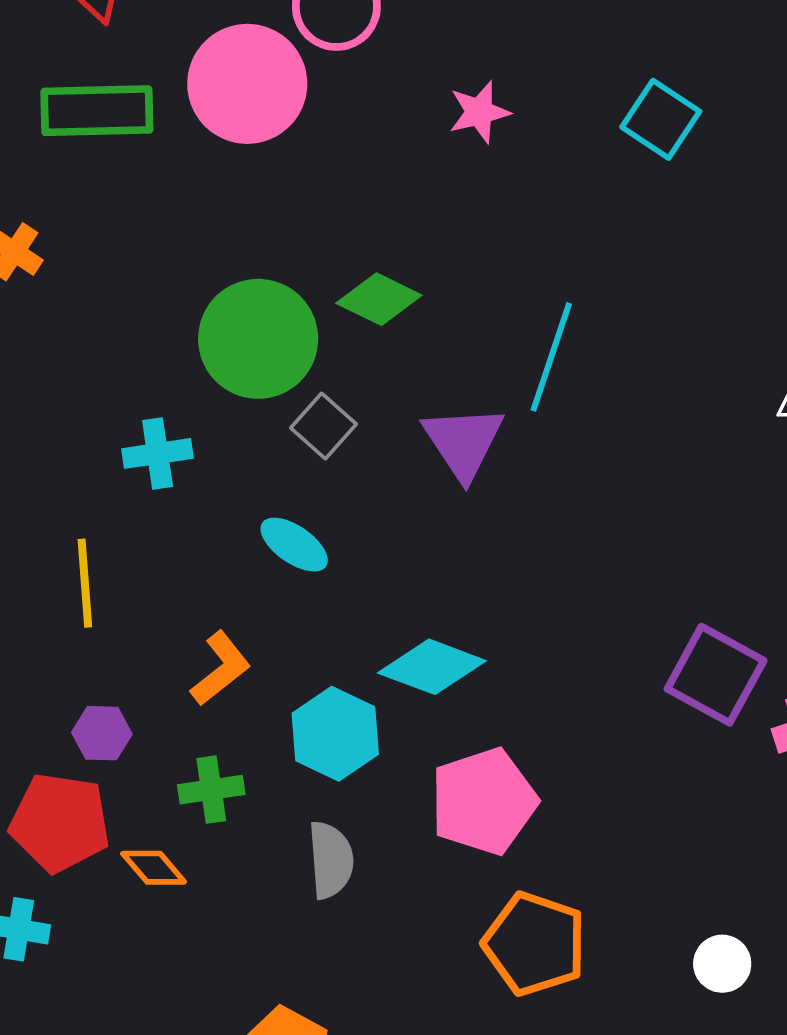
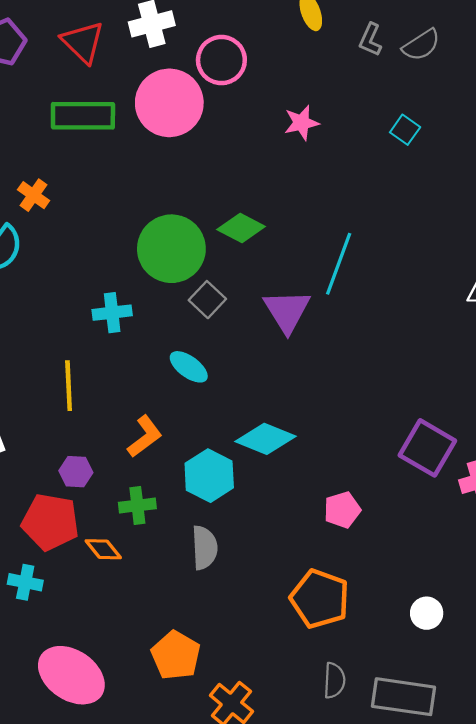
cyan square: (661, 119) -> (405, 130), size x0.7
pink pentagon: (484, 801) -> (342, 510), moved, size x0.6

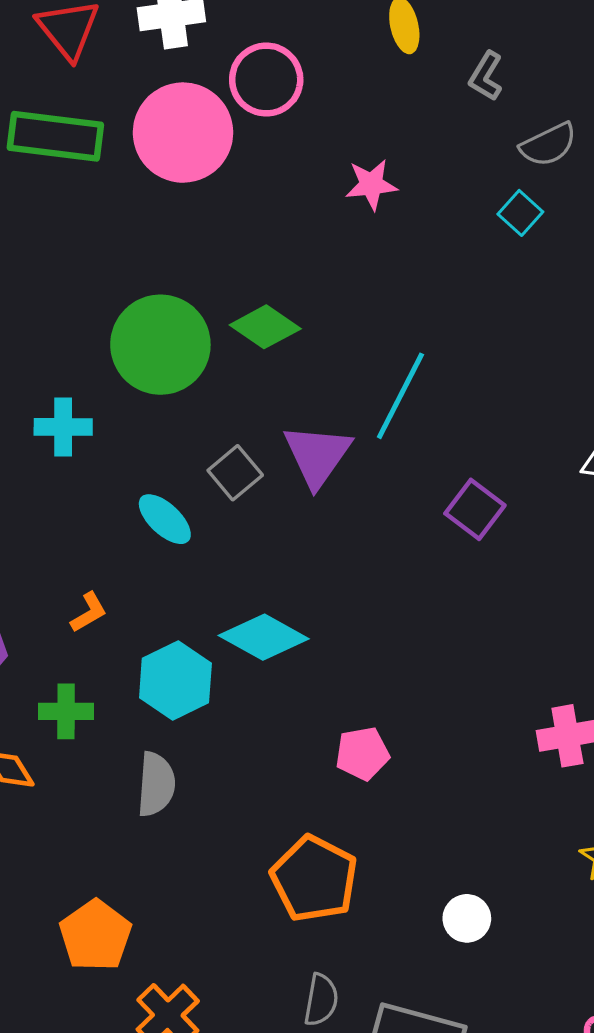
gray semicircle: (421, 45) -> (548, 145), moved
gray square: (207, 300) -> (235, 473), moved
orange L-shape: (145, 436) -> (89, 612), size x0.7
purple square: (427, 448) -> (475, 509), moved, size x0.7

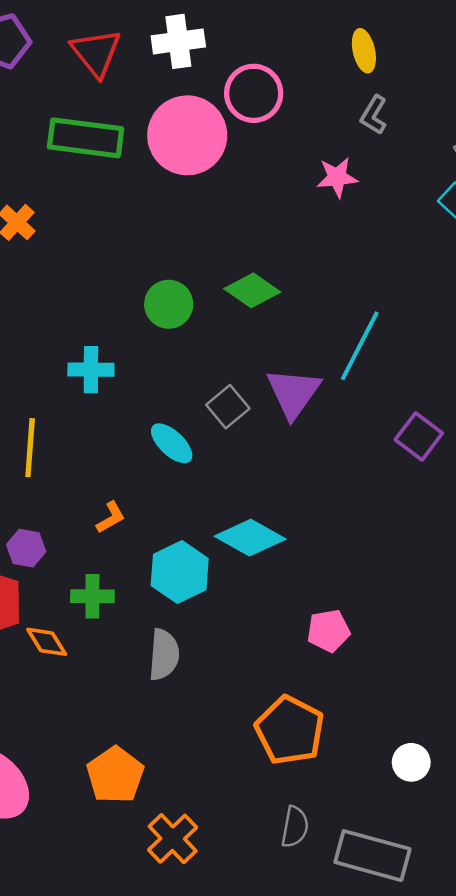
gray L-shape: (486, 76) -> (374, 115), moved
green circle: (160, 345) -> (169, 304), size x0.6

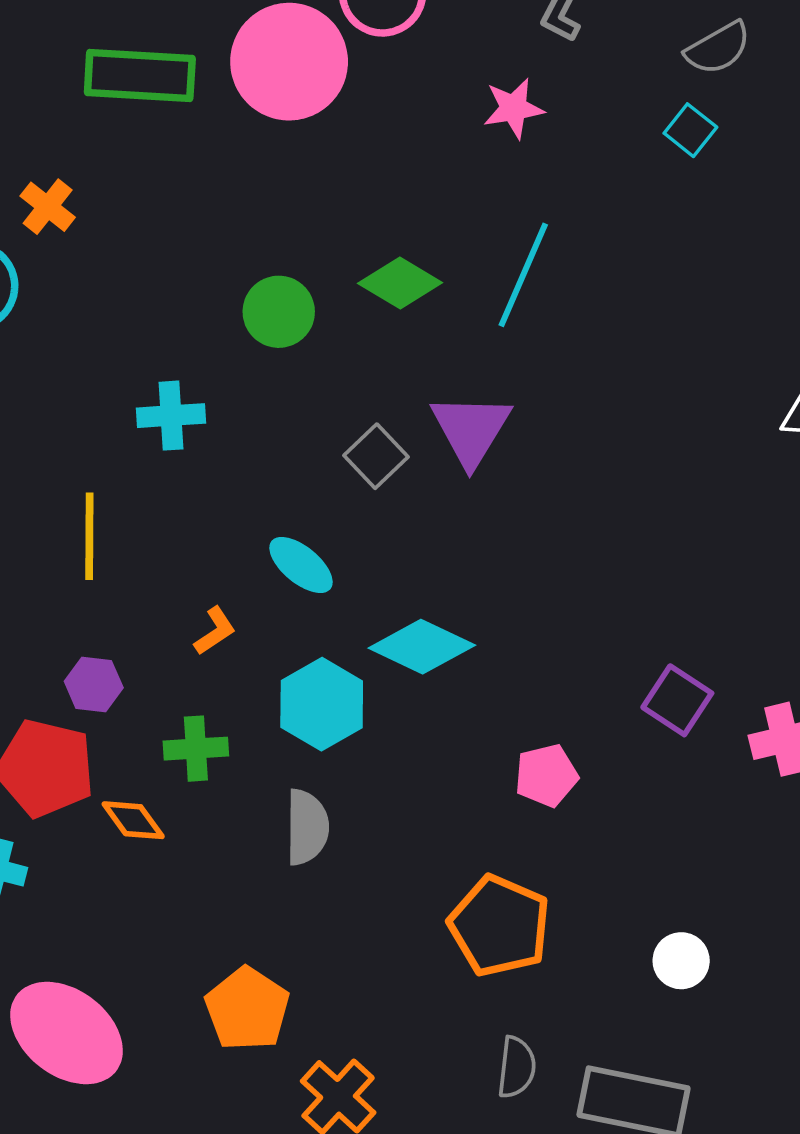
cyan line: (360, 346) -> (523, 275), moved
purple square: (419, 436) -> (677, 700), moved
cyan ellipse: (172, 443) -> (301, 565), moved

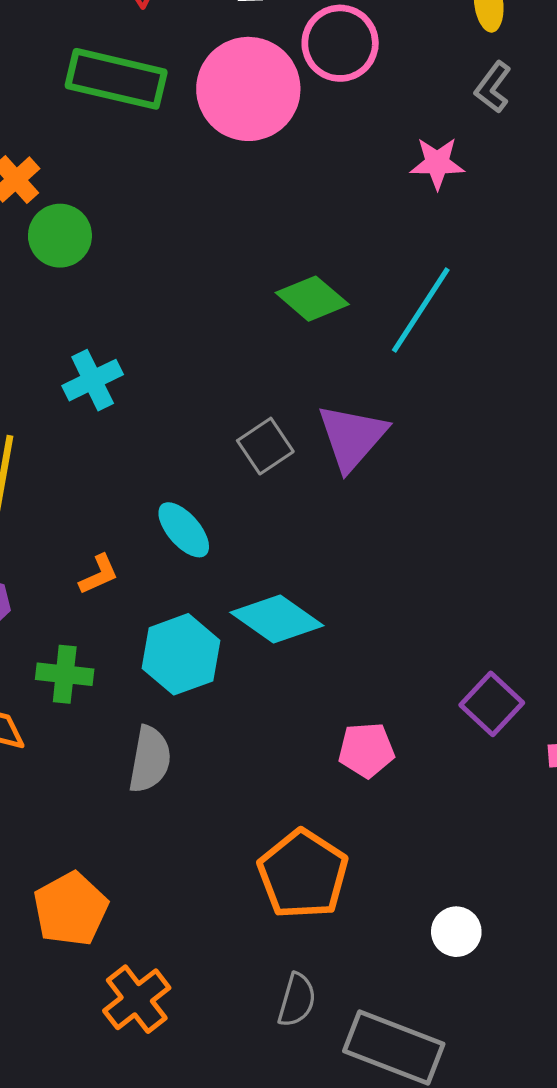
green circle: (279, 312) -> (60, 236), moved
cyan cross: (171, 416) -> (93, 380), turned -32

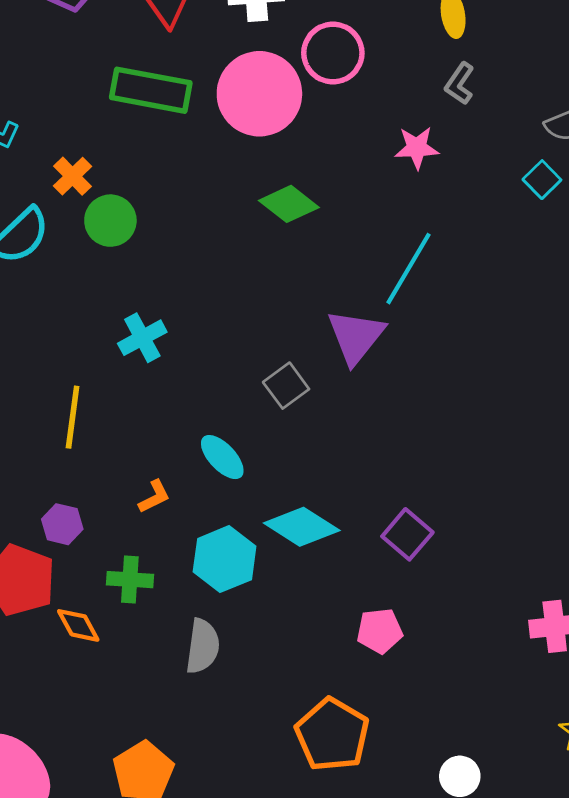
green diamond: (312, 299) -> (289, 204), moved
purple triangle: (352, 437) -> (356, 336), moved
purple square: (492, 704) -> (407, 534), moved

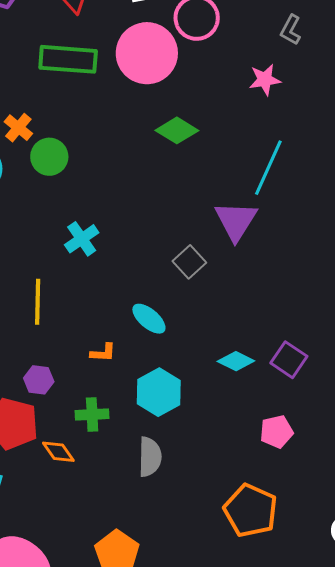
orange L-shape: (154, 497) -> (103, 353), turned 36
cyan diamond: (302, 527) -> (236, 361), moved, size x0.7

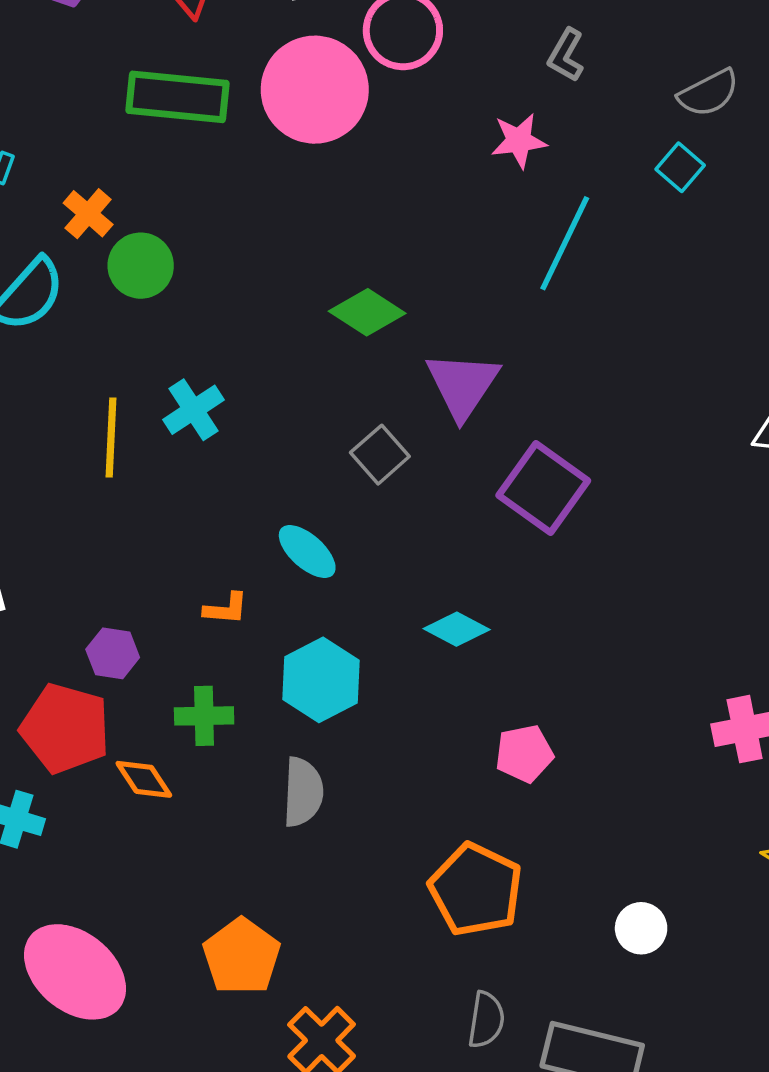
green diamond: (177, 130) -> (367, 312), moved
cyan line: (268, 168) -> (565, 243), moved
yellow line: (38, 302) -> (111, 437), moved
purple square: (289, 360) -> (543, 488), moved, size x1.4

